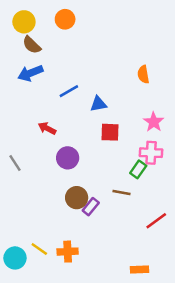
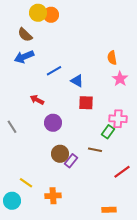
yellow circle: (24, 22) -> (38, 13), moved
blue triangle: (98, 104) -> (77, 81), turned 40
pink star: (154, 122) -> (120, 79), moved
yellow line: (39, 249) -> (26, 183), moved

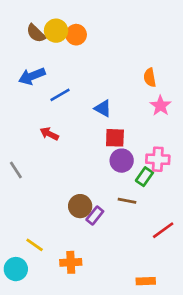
yellow circle: (38, 13) -> (56, 31), moved
orange circle: (51, 15) -> (76, 35), moved
brown semicircle: (25, 35) -> (36, 33), moved
blue line: (54, 71) -> (60, 95), moved
purple circle: (53, 123) -> (122, 161), moved

